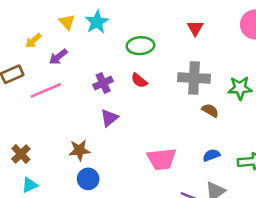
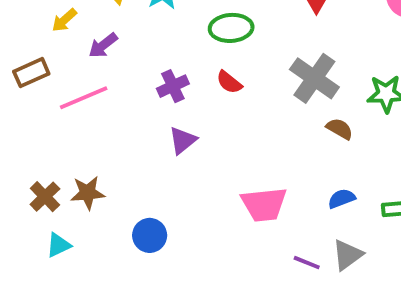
gray cross: (194, 78) -> (314, 78), turned 32
brown star: (79, 150) -> (88, 193), moved

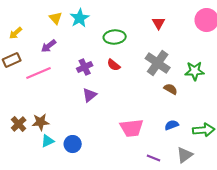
yellow arrow: (64, 20) -> (16, 33), moved
cyan triangle: (58, 245) -> (48, 141), moved
gray triangle: (347, 255) -> (185, 155), moved

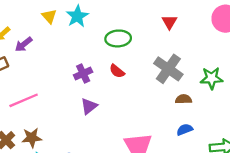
purple arrow: (49, 46) -> (24, 44), moved
pink line: (39, 73) -> (24, 100), moved
brown semicircle: (171, 89) -> (183, 99), turned -32
blue semicircle: (172, 125) -> (185, 130), moved

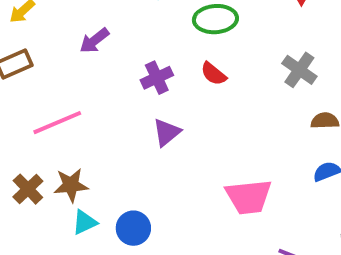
purple arrow: (24, 44) -> (94, 41), moved
gray cross: (168, 69) -> (299, 70), size x0.7

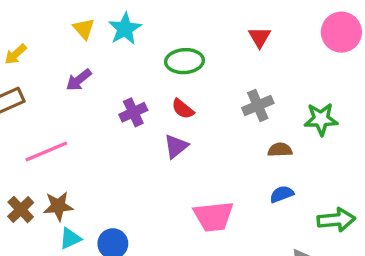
gray cross: (299, 70) -> (258, 105), turned 32
purple triangle: (167, 132) -> (176, 146), moved

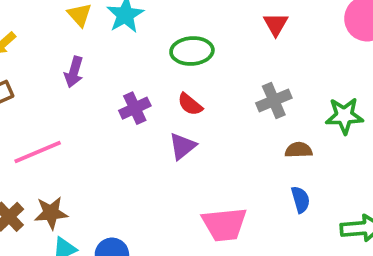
purple arrow: (79, 80) -> (74, 72), turned -36
blue semicircle: (282, 194) -> (300, 200), turned 95

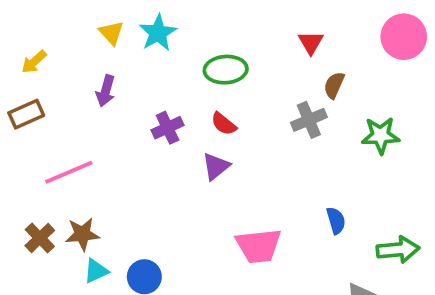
brown semicircle: (299, 150) -> (334, 85), moved, turned -64

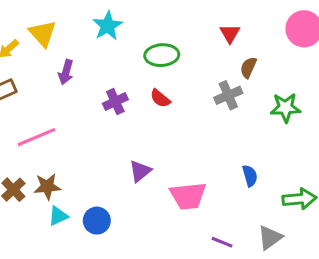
yellow triangle: (111, 33) -> (43, 33), moved, size x1.4
purple triangle: (216, 166) -> (140, 171), moved

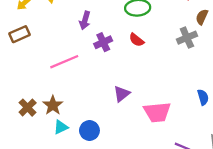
purple arrow: (66, 72) -> (85, 20), moved
pink line: (36, 137) -> (64, 62), moved
brown star: (47, 187) -> (53, 105), turned -30

